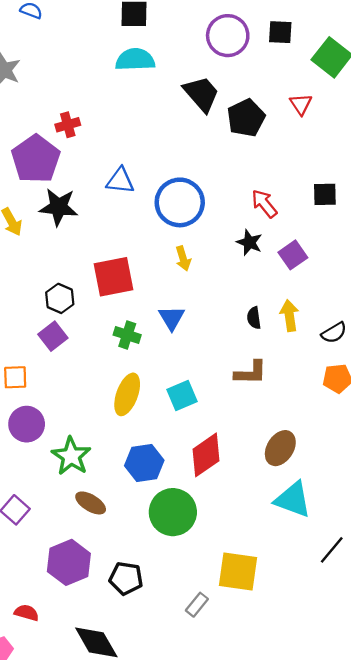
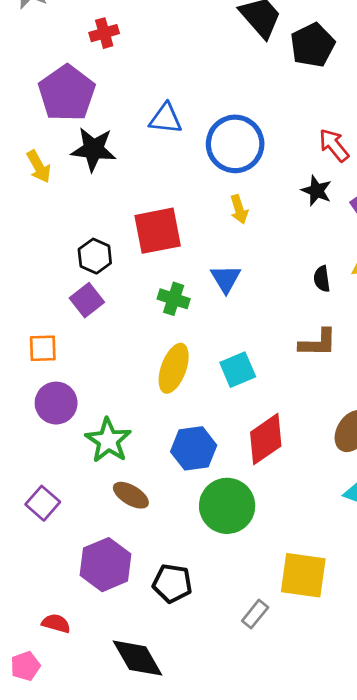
red cross: (68, 125) -> (104, 33), moved

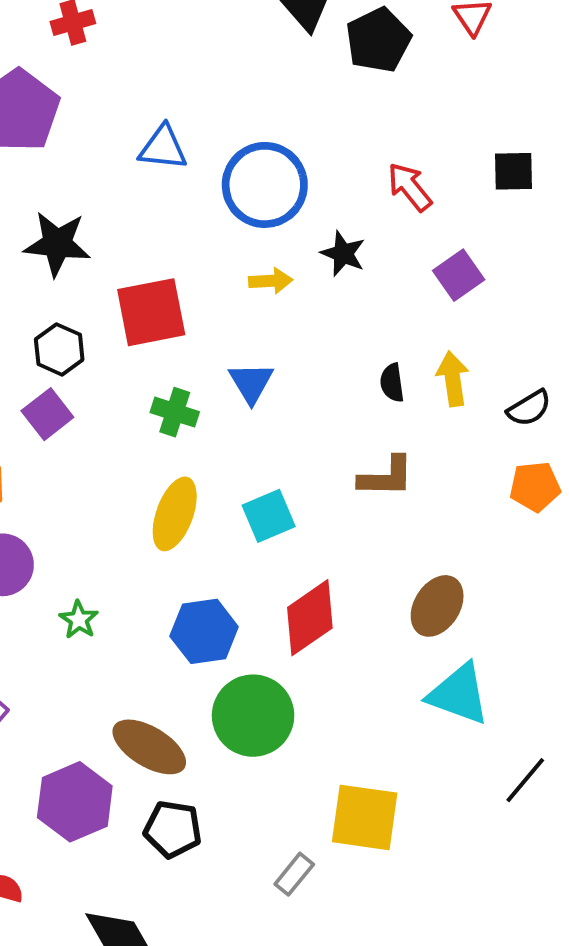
black star: (93, 149) -> (57, 244), moved
black star: (317, 191) -> (343, 253), moved
yellow arrow: (239, 209) -> (271, 281), turned -76
green star: (108, 440) -> (79, 620), size x0.6
brown ellipse: (131, 495) -> (149, 747), moved, size x1.4

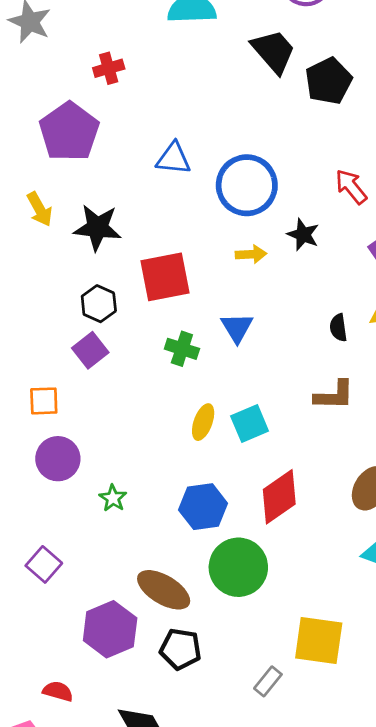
yellow ellipse: (175, 514) -> (203, 422), moved, size x0.7

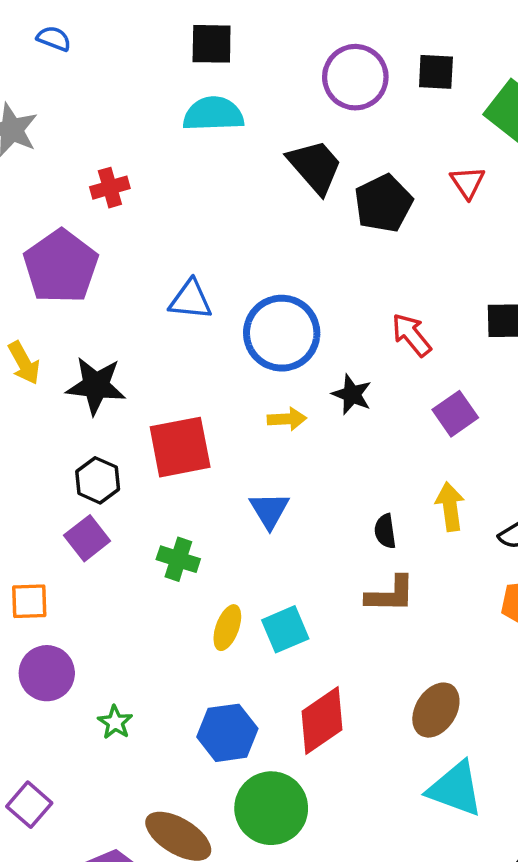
black semicircle: (338, 328) -> (385, 531), moved
green cross: (182, 349) -> (178, 559), moved

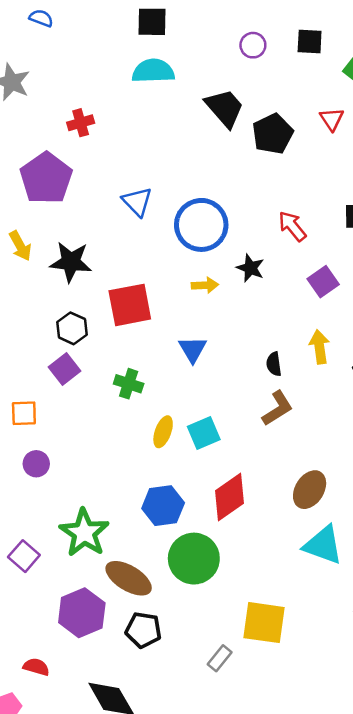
purple circle: (355, 77) -> (253, 45), size x0.6
blue triangle: (191, 300) -> (137, 202), turned 40
brown L-shape: (390, 594) -> (278, 408), turned -33
purple circle: (47, 673) -> (36, 464), size x0.7
green star: (115, 722) -> (84, 533), moved, size x2.0

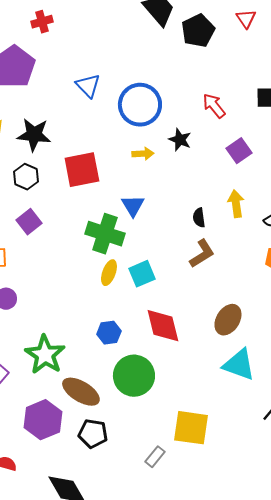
black hexagon: (72, 328) -> (26, 177), moved
green cross: (129, 384) -> (105, 234), moved, size x1.6
red diamond: (230, 497) -> (163, 326), turned -69
blue hexagon: (163, 506) -> (109, 333), size x0.7

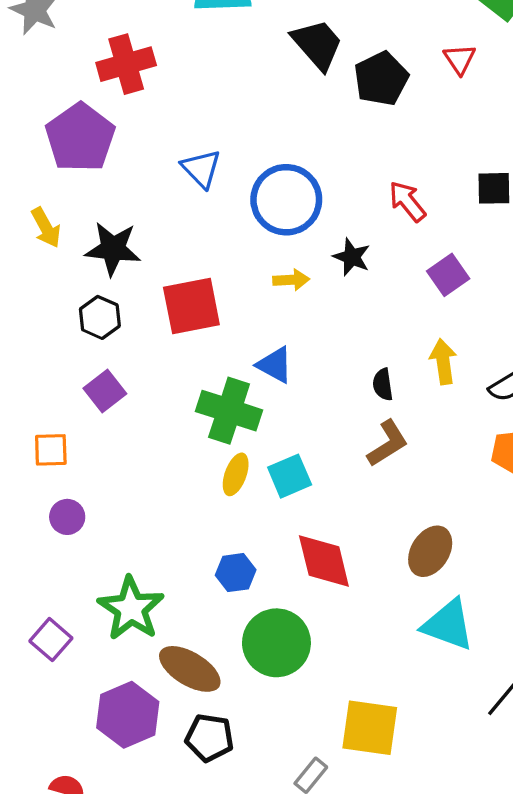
red cross: (42, 22) -> (126, 64), size x1.6
blue triangle: (133, 206) -> (275, 365), turned -30

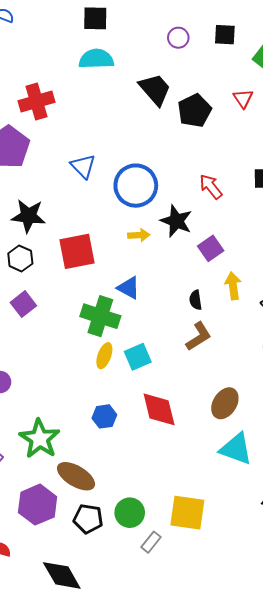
black star: (352, 257) -> (176, 221), size x1.4
purple square: (448, 275) -> (211, 248), moved
green circle: (276, 643) -> (130, 513), moved, size x0.7

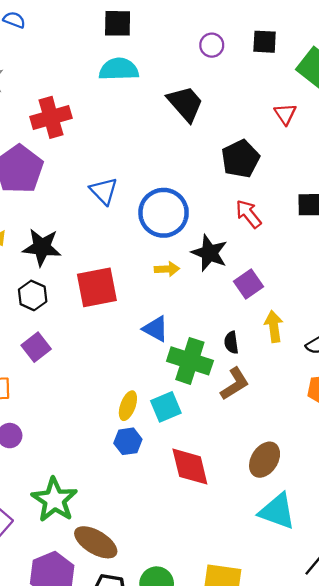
black pentagon: (195, 111) -> (240, 159), moved
green cross: (100, 316) -> (190, 361), moved
blue hexagon: (104, 416) -> (128, 441), moved

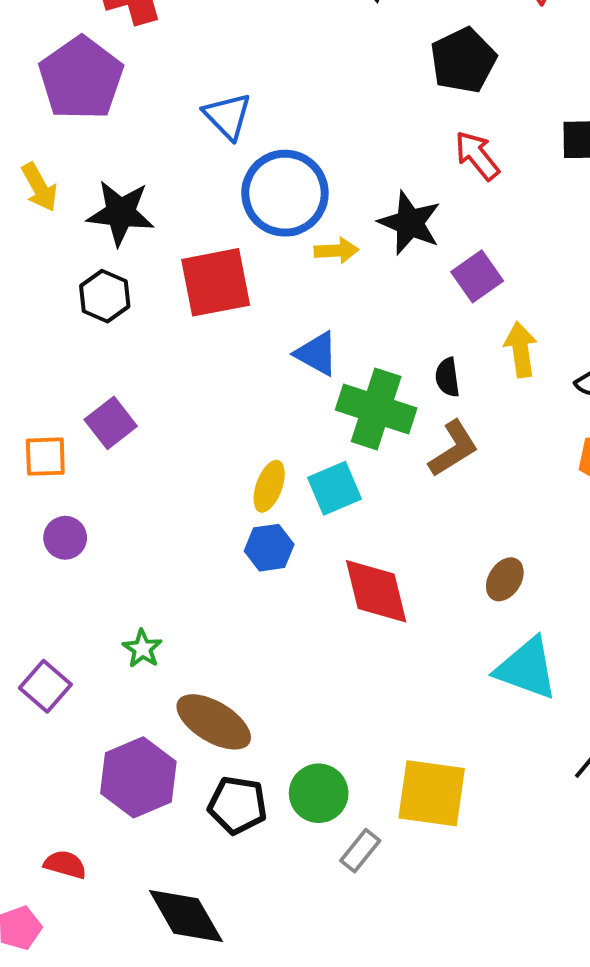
blue circle: (164, 213) -> (285, 193), moved
purple square: (36, 347) -> (111, 423), moved
brown ellipse: (265, 460) -> (505, 579), size x0.7
green star: (54, 500) -> (142, 649), size x0.5

